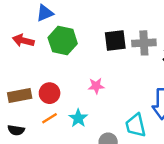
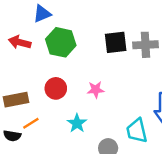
red circle: (50, 93) -> (56, 88), moved
orange line: (50, 118) -> (31, 123), moved

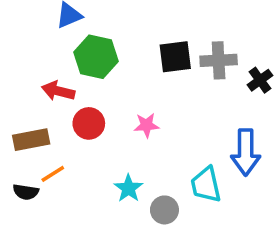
red arrow: (20, 42) -> (58, 91), moved
cyan star: (77, 123) -> (128, 188), moved

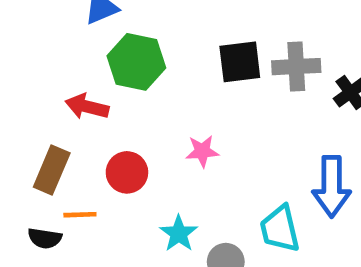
red circle: (89, 123) -> (127, 172), moved
brown rectangle: (31, 140) -> (52, 170), turned -56
orange line: (53, 174) -> (80, 215), turned 30

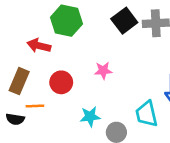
black square: (240, 62) -> (124, 21), turned -30
cyan star: (179, 234) -> (90, 117), turned 30

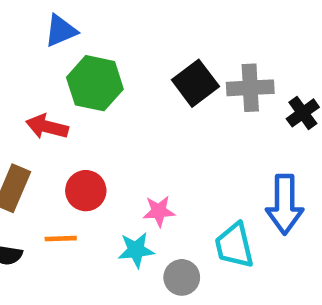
pink star: (103, 71) -> (159, 211), moved
orange line: (35, 106) -> (61, 239), moved

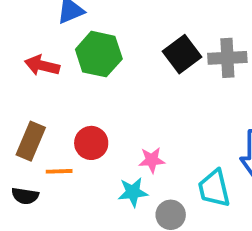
red arrow: (47, 127) -> (42, 65), moved
orange line: (61, 239) -> (59, 171), moved

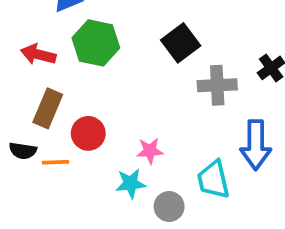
gray cross: (227, 58) -> (217, 85), moved
brown rectangle: (31, 141) -> (48, 108), moved
black semicircle: (25, 196) -> (23, 151), moved

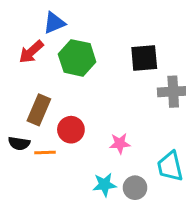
black square: (181, 43) -> (144, 58), turned 32
red arrow: (38, 54) -> (31, 52), moved, turned -56
cyan star: (131, 183) -> (105, 185), moved

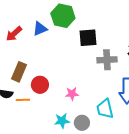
blue triangle: (54, 23) -> (40, 29), moved
green hexagon: (77, 58) -> (63, 16), moved

